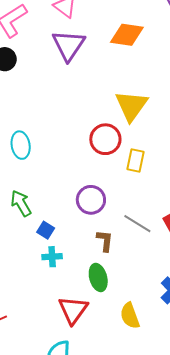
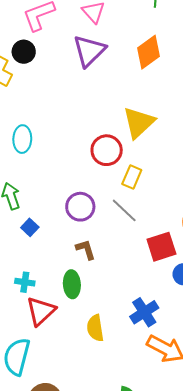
orange diamond: (127, 35) -> (148, 52), turned -56
gray line: (137, 224) -> (124, 210), moved
brown L-shape: (105, 241) -> (86, 250), turned -35
cyan cross: (52, 257) -> (25, 282), moved

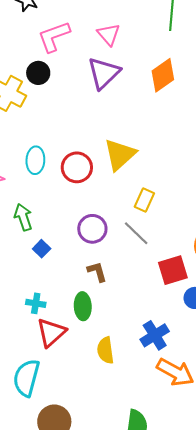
yellow triangle: (139, 123) -> (120, 155), moved
red circle: (107, 150) -> (77, 167), moved

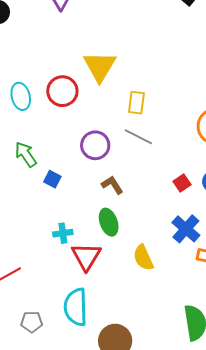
red square: (173, 270) -> (182, 183), moved, size x0.6

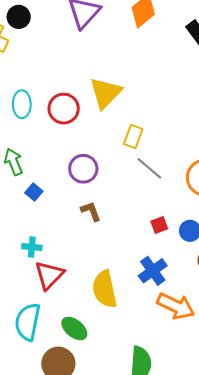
gray line: (138, 137) -> (149, 168), moved
green ellipse: (109, 222) -> (74, 328), moved, turned -44
yellow semicircle: (143, 258) -> (105, 289), size x1.4

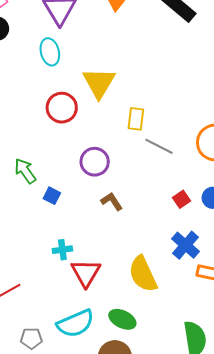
cyan ellipse: (22, 104) -> (50, 52), moved
cyan semicircle: (28, 322) -> (75, 324), turned -111

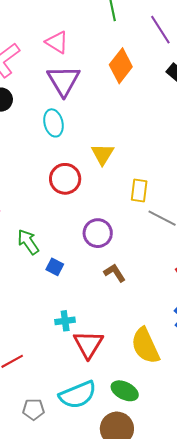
yellow triangle: (99, 83) -> (102, 154), size x0.7

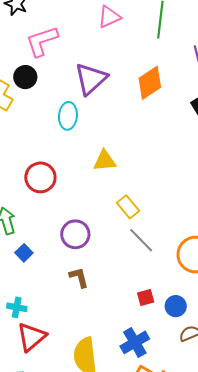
pink triangle: (57, 42) -> (109, 17), moved, turned 45
yellow triangle: (102, 154) -> (105, 161), turned 35
red circle: (65, 179) -> (40, 177), moved
yellow rectangle: (139, 191) -> (128, 207), turned -65

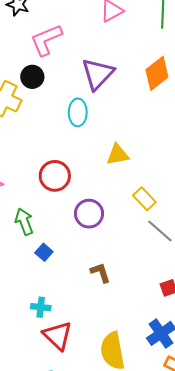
purple circle: (75, 234) -> (89, 214), moved
red triangle: (31, 337) -> (58, 336), turned -32

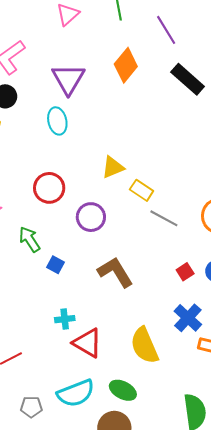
yellow triangle: (118, 155) -> (113, 167), moved
brown L-shape: (101, 273) -> (115, 272), size x1.6

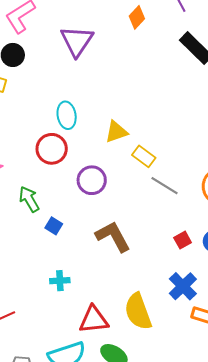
orange diamond: (126, 65) -> (137, 17), moved, size x0.7
cyan ellipse: (57, 121) -> (67, 115), moved
red triangle: (87, 343) -> (94, 320), moved, turned -40

